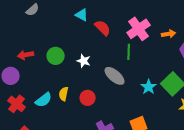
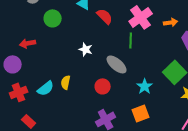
green circle: (56, 56) -> (53, 18), moved
cyan star: (149, 87) -> (145, 86), moved
red circle: (88, 98) -> (103, 86), moved
red cross: (17, 104) -> (19, 92), turned 30

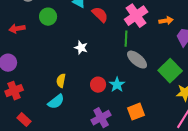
red arrow: (28, 43) -> (17, 29), moved
gray ellipse: (117, 64) -> (137, 60), moved
cyan star: (145, 86) -> (117, 85), moved
cyan semicircle: (46, 88) -> (56, 102), moved

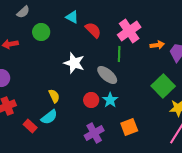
orange arrow: (166, 21) -> (157, 45), moved
white star: (81, 48) -> (74, 63), size x1.5
gray ellipse: (137, 60) -> (107, 75), moved
yellow semicircle: (61, 81) -> (54, 96), turned 144
red rectangle: (24, 120) -> (30, 126), moved

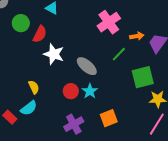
red semicircle: (93, 30) -> (40, 34), moved, turned 72
green line: (119, 54) -> (119, 54), moved, turned 42
green square: (163, 86) -> (143, 77), turned 30

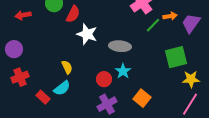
green line: (119, 54) -> (153, 25), moved
gray ellipse: (87, 66) -> (120, 46), turned -35
red circle: (71, 91) -> (104, 79), moved
orange square: (109, 118) -> (142, 98), turned -30

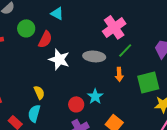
orange arrow: (170, 16) -> (119, 74), moved, turned 96
gray ellipse: (120, 46) -> (94, 56), moved
cyan semicircle: (62, 88) -> (34, 113), turned 144

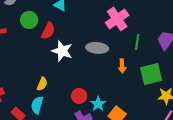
green line: (125, 50) -> (137, 42), moved, turned -35
yellow semicircle: (39, 92) -> (42, 84), turned 48
cyan star: (95, 96) -> (98, 104), moved

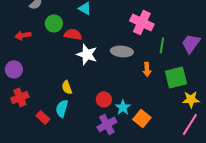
pink cross: (117, 19) -> (142, 22), turned -30
red semicircle: (48, 31) -> (73, 34), turned -108
yellow semicircle: (42, 84) -> (67, 87), turned 136

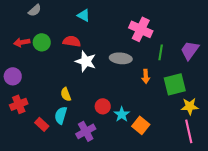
green circle: (54, 23) -> (42, 42), moved
purple cross: (107, 124) -> (86, 131), moved
pink line: (190, 124) -> (189, 131), turned -45

